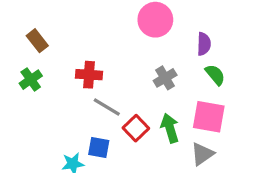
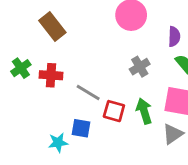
brown rectangle: (37, 41) -> (52, 27), moved, size x1.4
red cross: (89, 75) -> (51, 75), moved
red square: (136, 128) -> (114, 111), turned -30

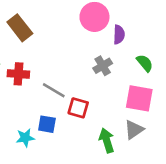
purple semicircle: (174, 37) -> (119, 35), moved
green arrow: (144, 111) -> (107, 140), moved

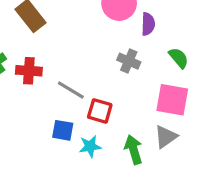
gray cross: (103, 66) -> (129, 61), turned -36
cyan star: (25, 138) -> (90, 146), moved

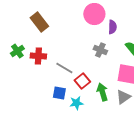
red square: (100, 111) -> (82, 81), turned 35
green arrow: (134, 150) -> (102, 92), moved

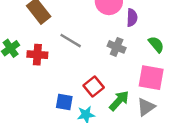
gray line: (64, 68) -> (71, 41), moved
green arrow: (102, 92) -> (119, 101), turned 60

